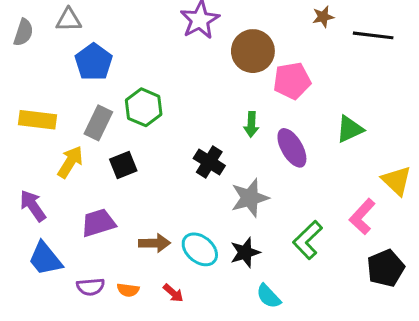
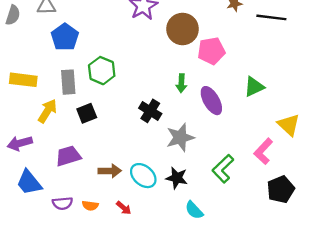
gray rectangle: (98, 123) -> (68, 82), turned -30
purple arrow: (33, 206) -> (20, 143), turned -70
black star: (245, 252) -> (177, 178), turned 30

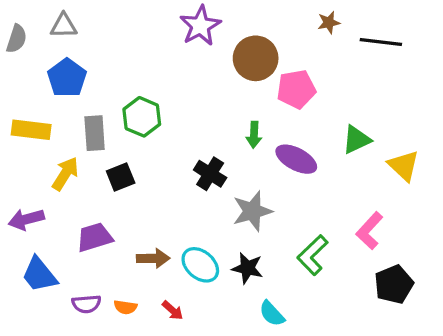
blue pentagon: (65, 37) -> (67, 78), moved
purple ellipse: (211, 101) -> (296, 159), turned -32
yellow triangle: (289, 125) -> (404, 166), moved

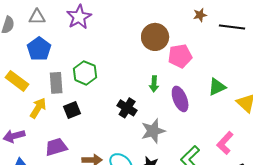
purple star: (200, 26) -> (79, 17), moved
yellow rectangle: (31, 130) -> (17, 81), turned 30
purple ellipse: (296, 159) -> (180, 99), turned 40

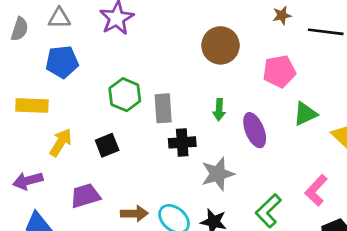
blue pentagon: (39, 49) -> (62, 62), turned 30
pink pentagon: (180, 56) -> (279, 71), moved
yellow rectangle: (17, 81) -> (32, 106), turned -35
gray rectangle: (56, 83) -> (163, 108), moved
black cross: (127, 108) -> (182, 142), turned -36

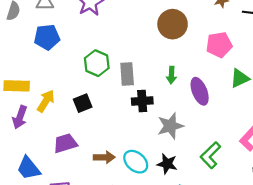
yellow rectangle: (32, 106) -> (17, 86), moved
purple arrow: (28, 181) -> (20, 117), moved, turned -55

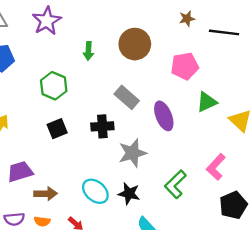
gray rectangle: (127, 74) -> (127, 97), moved, turned -45
green arrow: (171, 75) -> (88, 51), moved
black square: (83, 103) -> (57, 129), moved
brown arrow: (104, 157) -> (46, 194), moved

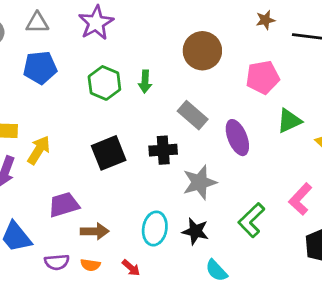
green arrow: (88, 51) -> (145, 82), moved
green hexagon: (54, 86) -> (104, 83), moved
black square: (57, 129) -> (109, 153), size x1.4
cyan ellipse: (95, 191) -> (155, 229), turned 60

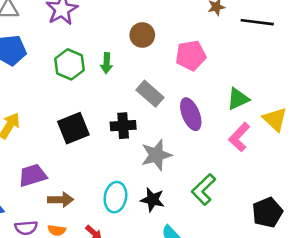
brown circle: (202, 51) -> (142, 35), moved, size x0.7
pink pentagon: (263, 77) -> (191, 55), moved
pink L-shape: (300, 199) -> (239, 137), moved

